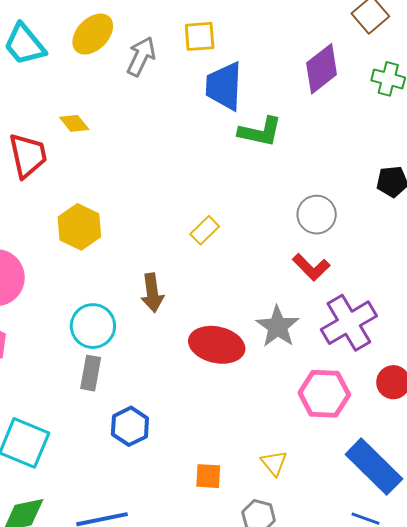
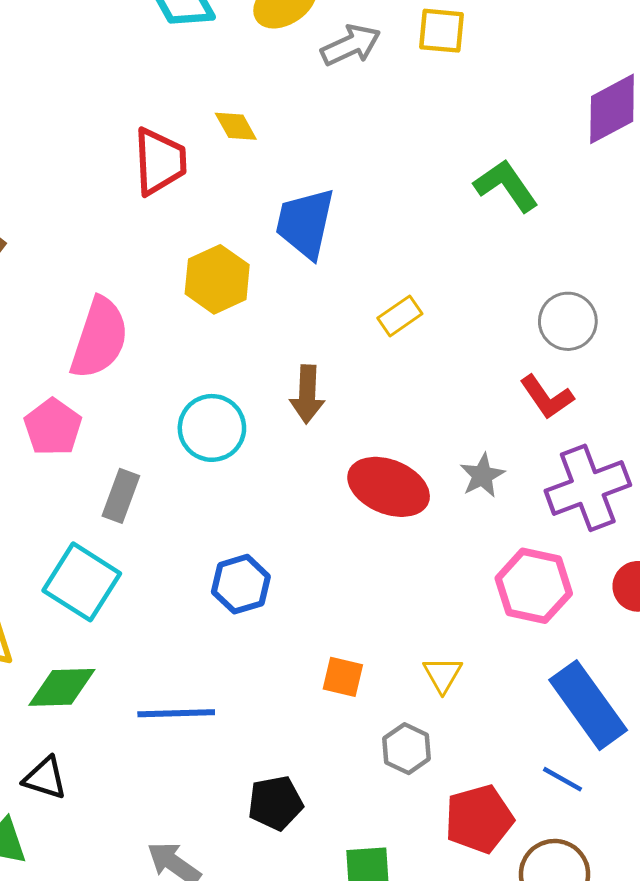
gray arrow: (141, 56) -> (351, 45), turned 30
blue trapezoid: (224, 86) -> (305, 223), moved
green L-shape: (260, 132) -> (506, 186), turned -147
gray star: (278, 327) -> (482, 475), size x0.7
gray rectangle: (91, 373) -> (121, 496), moved

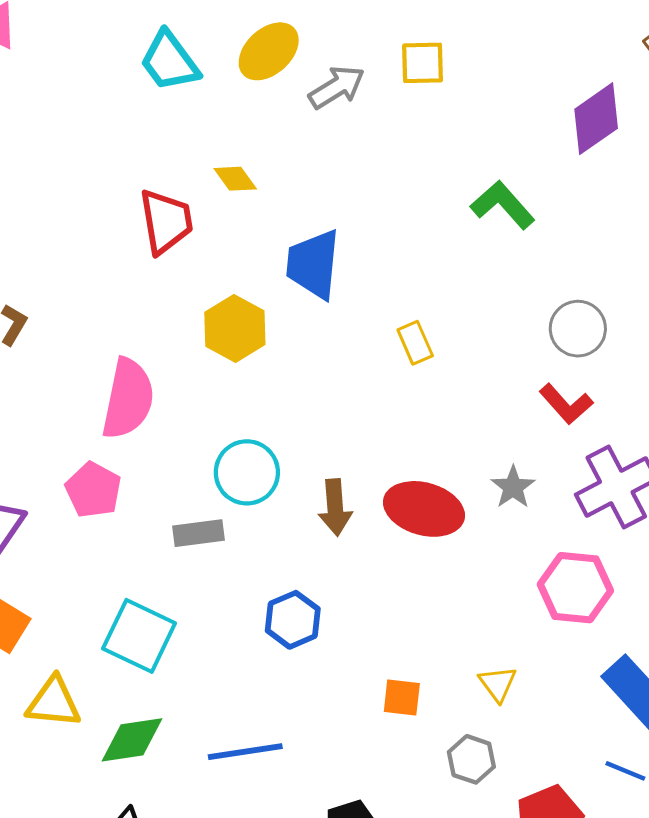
yellow rectangle: (400, 316) -> (415, 343), turned -72
brown arrow: (307, 394) -> (335, 507), moved
gray rectangle: (121, 496) -> (199, 533), moved, turned 69

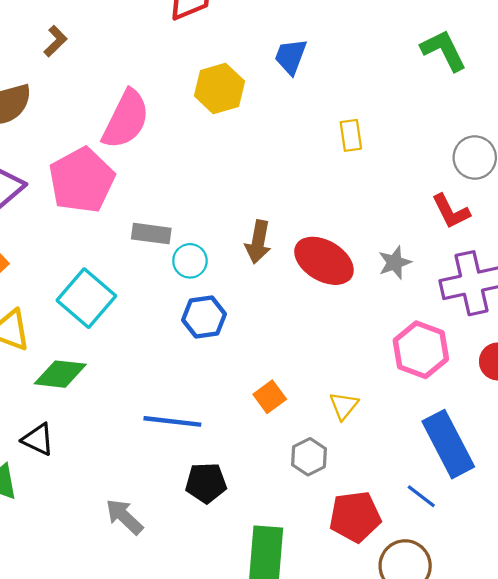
blue trapezoid: (313, 264) -> (291, 56), size x0.7
cyan circle: (247, 472) -> (190, 261), moved, size x0.7
pink pentagon: (93, 490) -> (82, 180), size x1.5
orange square: (402, 697) -> (270, 397), turned 32
blue line: (245, 752) -> (172, 421), moved

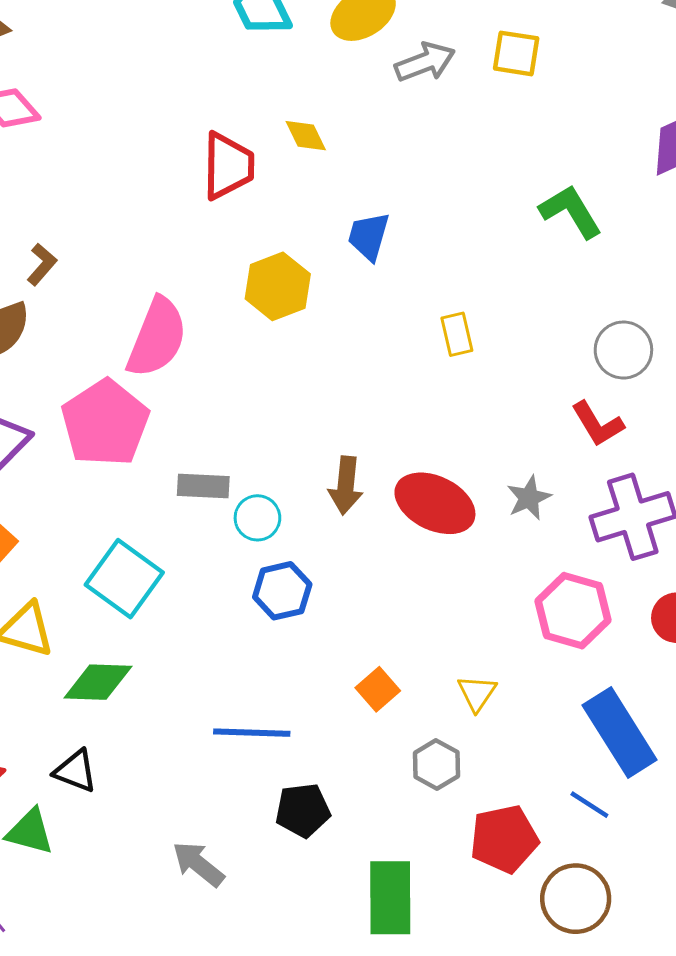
brown L-shape: (55, 41) -> (42, 264), moved

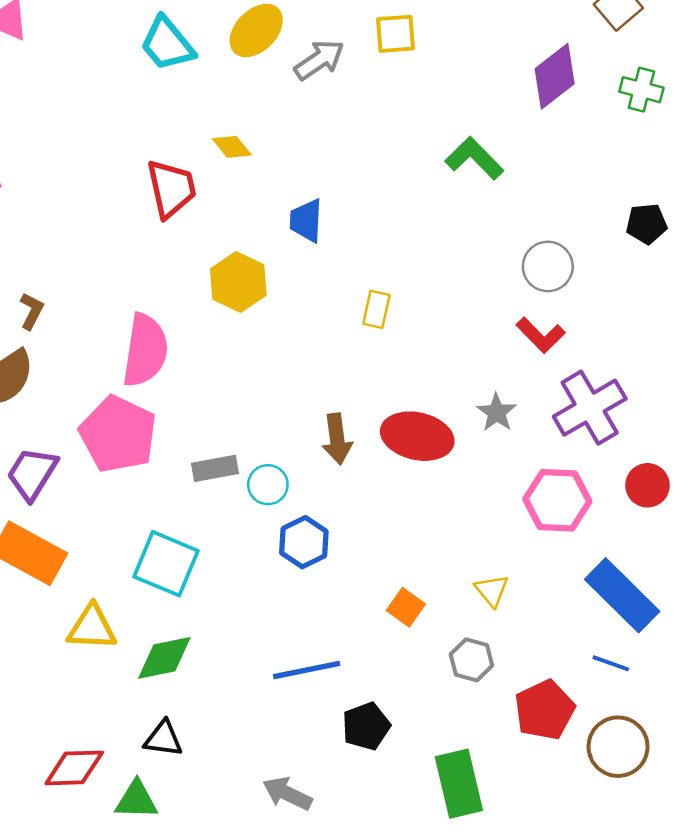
yellow rectangle: (457, 334) -> (376, 309), moved, turned 39

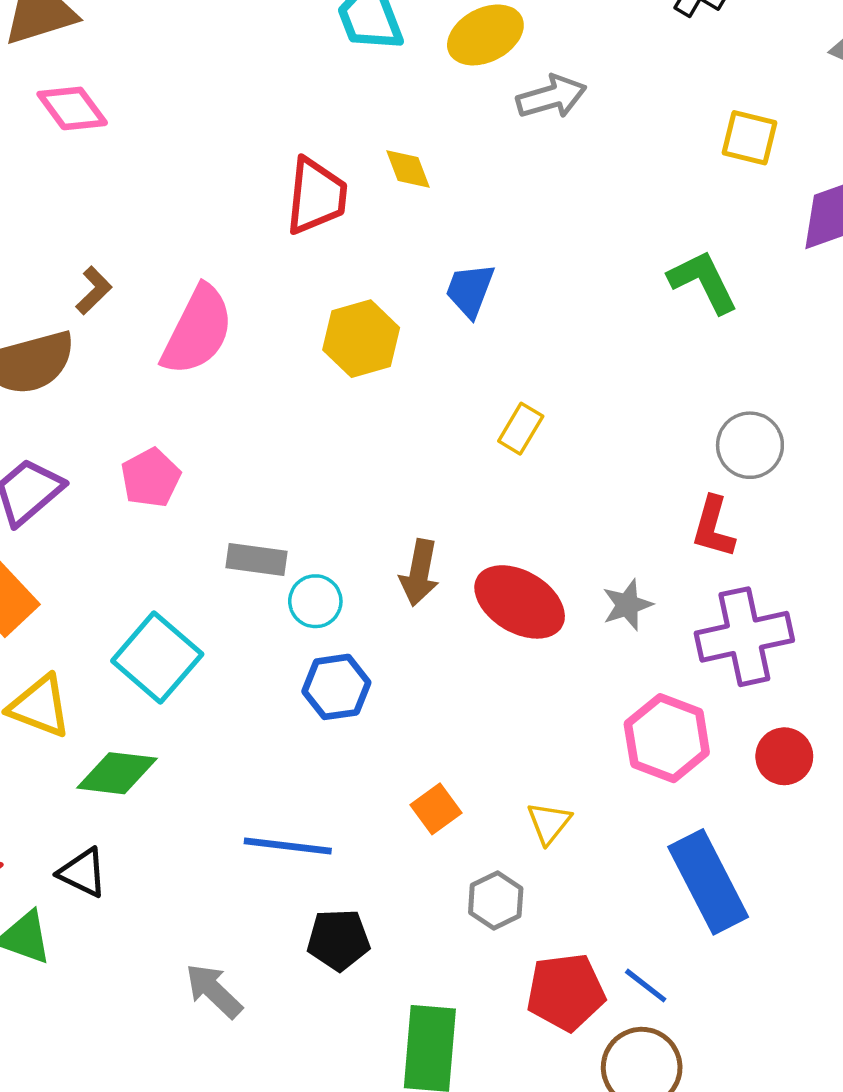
yellow square: (396, 34) -> (749, 138), moved
red L-shape: (541, 335) -> (713, 527), turned 42
pink semicircle: (145, 350) -> (197, 330), moved
pink pentagon: (118, 434) -> (151, 478), size x0.6
blue line: (611, 663) -> (646, 986), moved

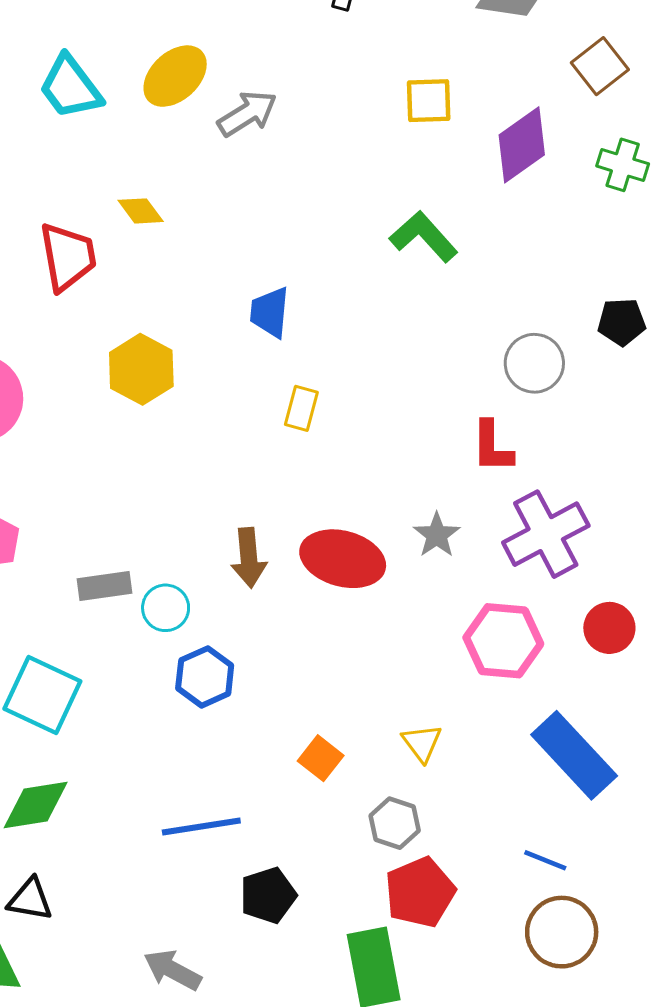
blue trapezoid: (470, 290) -> (270, 312), moved
gray circle: (750, 445) -> (534, 363), moved
red pentagon: (566, 992) -> (420, 892), moved

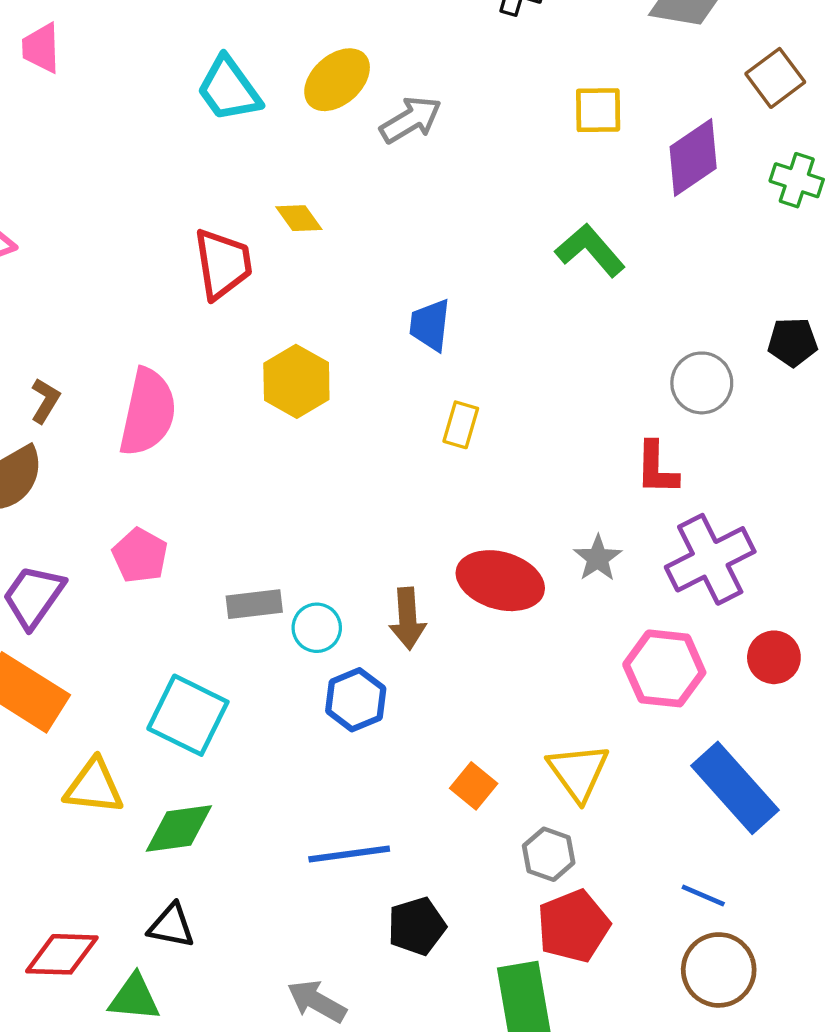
brown arrow: (249, 558) -> (408, 619), moved
yellow triangle: (422, 743) -> (578, 772), size x1.5

